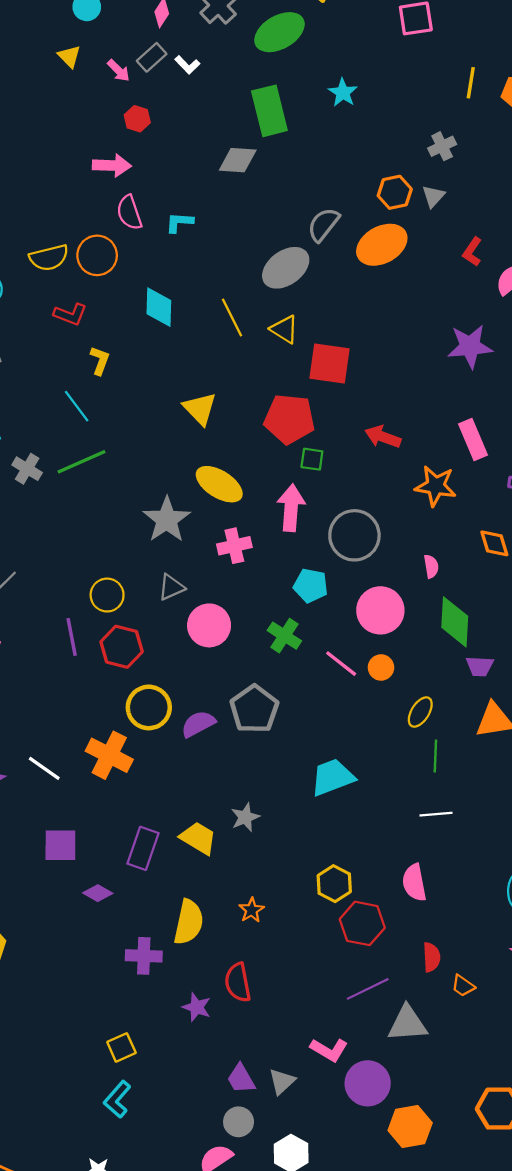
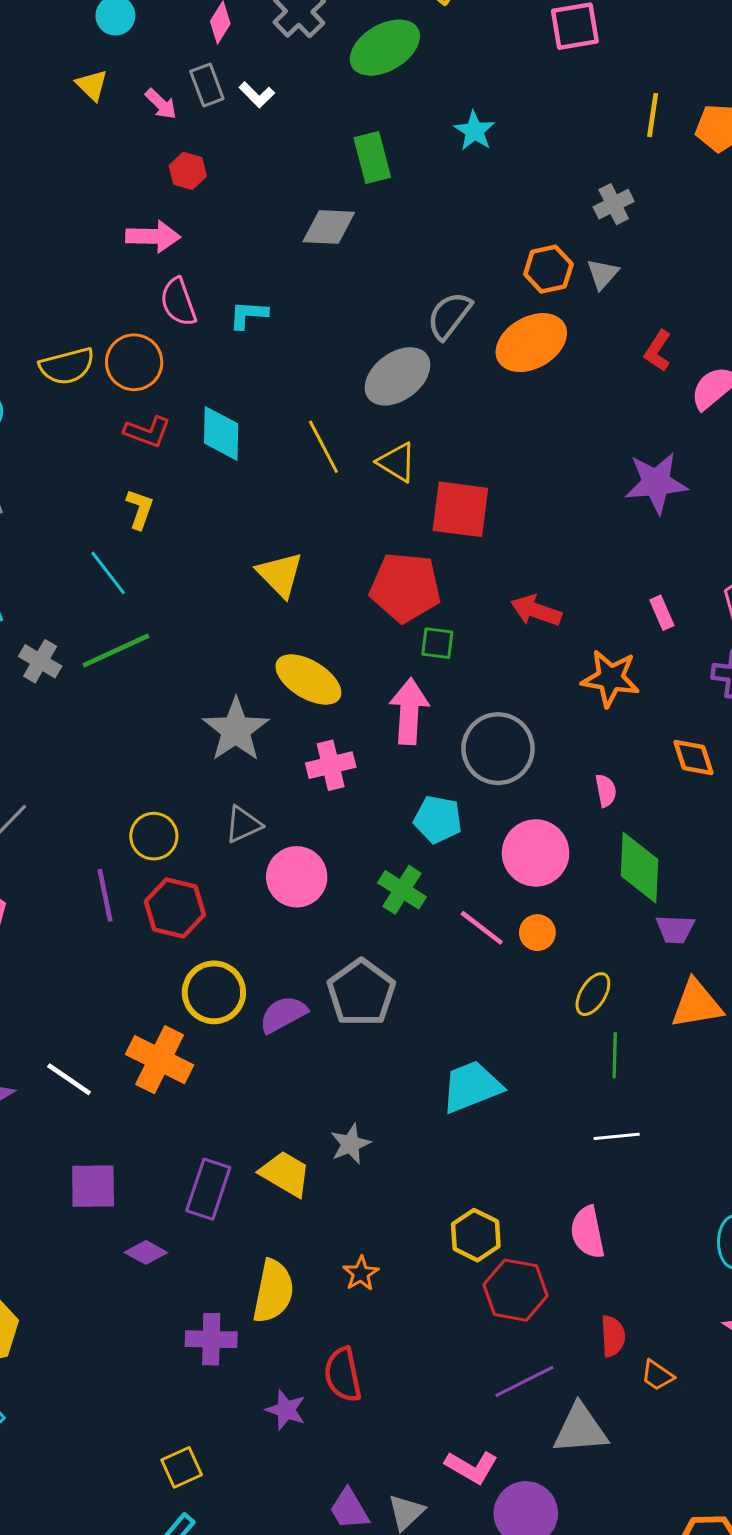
gray rectangle: (152, 57) -> (207, 85), turned -68
green rectangle: (269, 111) -> (372, 158), size x0.7
red L-shape: (70, 314) -> (147, 432), moved
pink rectangle: (473, 439) -> (662, 613), size x0.6

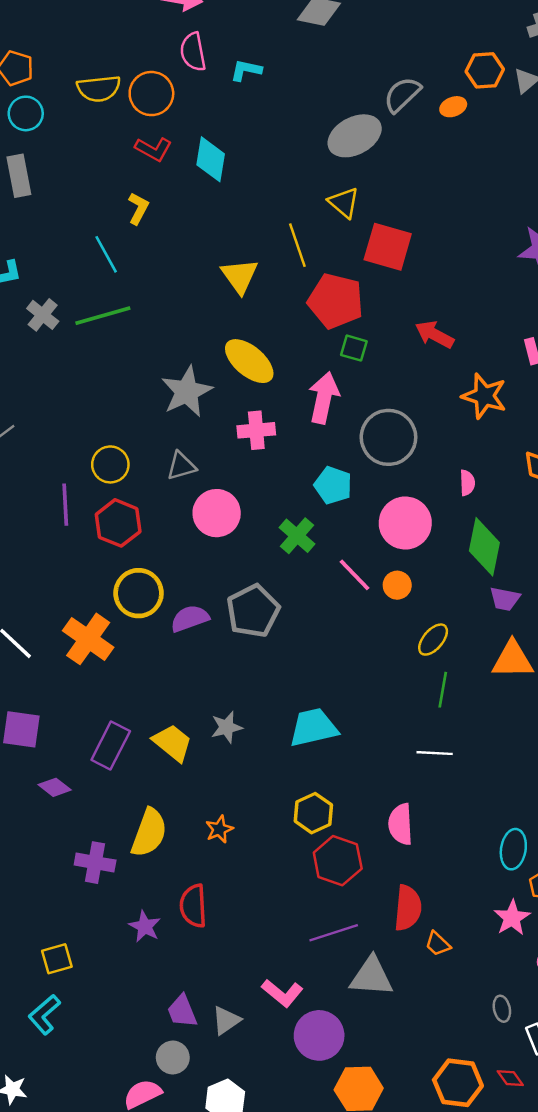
orange ellipse: (531, 343) -> (453, 107), moved, size x0.5
yellow line: (323, 447) -> (297, 245), moved
cyan trapezoid: (472, 1087) -> (313, 727), moved
red semicircle: (613, 1336) -> (408, 908), size x1.4

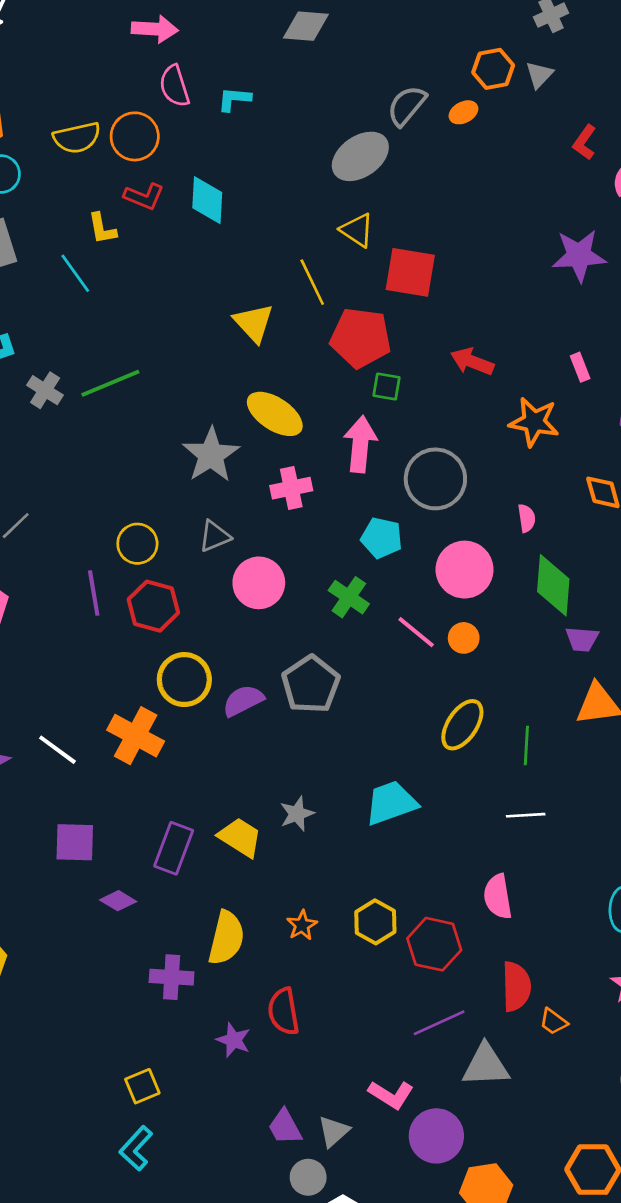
yellow L-shape: (138, 208) -> (102, 229), moved, turned 148
cyan line: (106, 254) -> (75, 273), moved
yellow ellipse: (433, 640) -> (462, 725), moved, size x1.4
yellow hexagon: (313, 813) -> (375, 922), moved
gray circle: (173, 1058) -> (308, 1177), moved

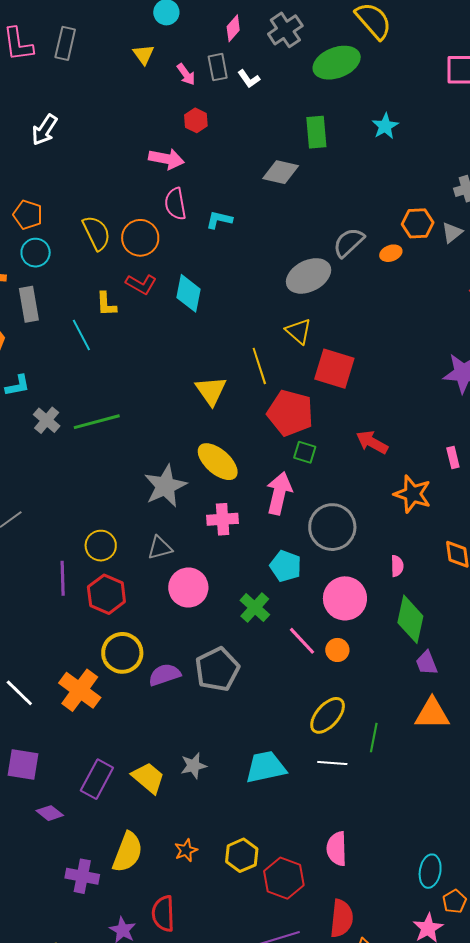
yellow semicircle: (77, 138) -> (96, 233), turned -111
purple trapezoid: (582, 639) -> (427, 663), turned 56
white line: (526, 815) -> (332, 763), moved

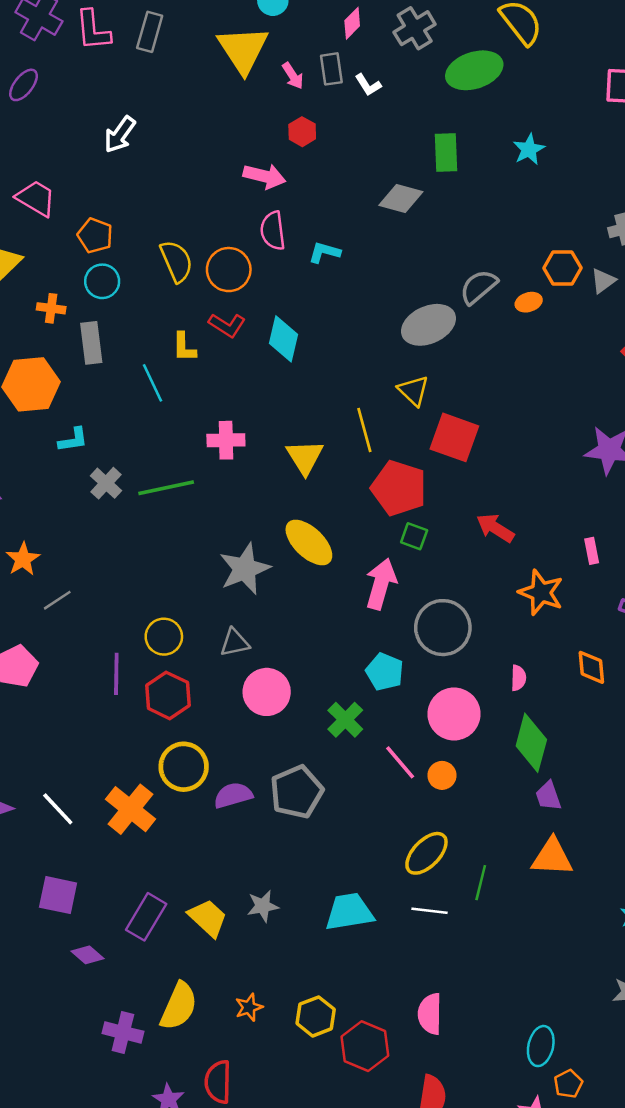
yellow triangle: (144, 54) -> (243, 50), size x2.0
pink cross: (223, 519) -> (226, 440), moved

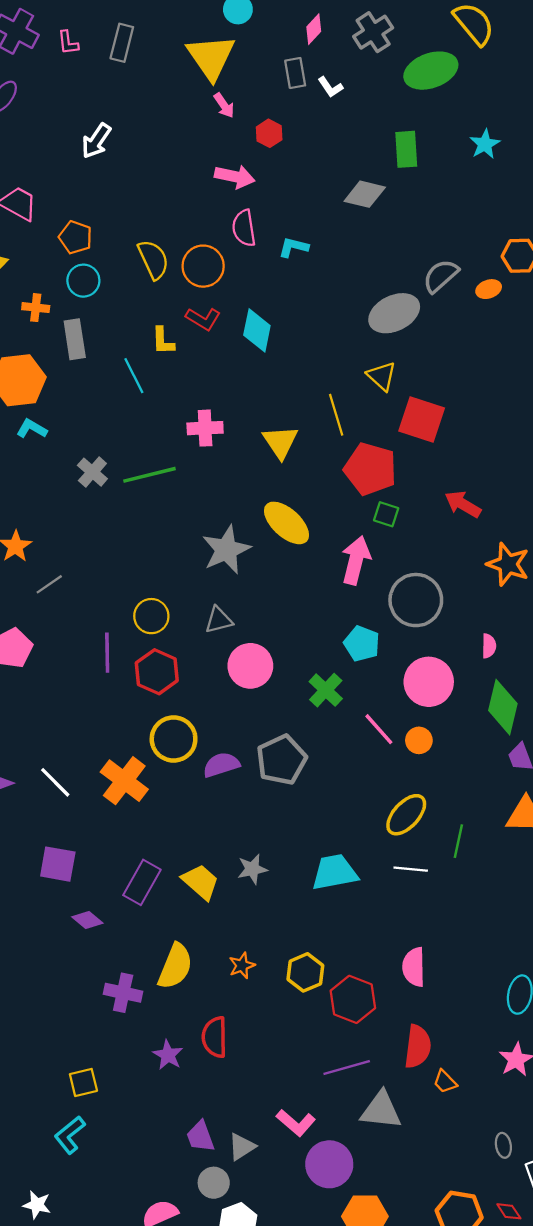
pink L-shape: (93, 30) -> (68, 43), size x0.6
pink arrow: (293, 76) -> (224, 105), moved
cyan L-shape: (73, 440) -> (32, 429), moved, turned -140

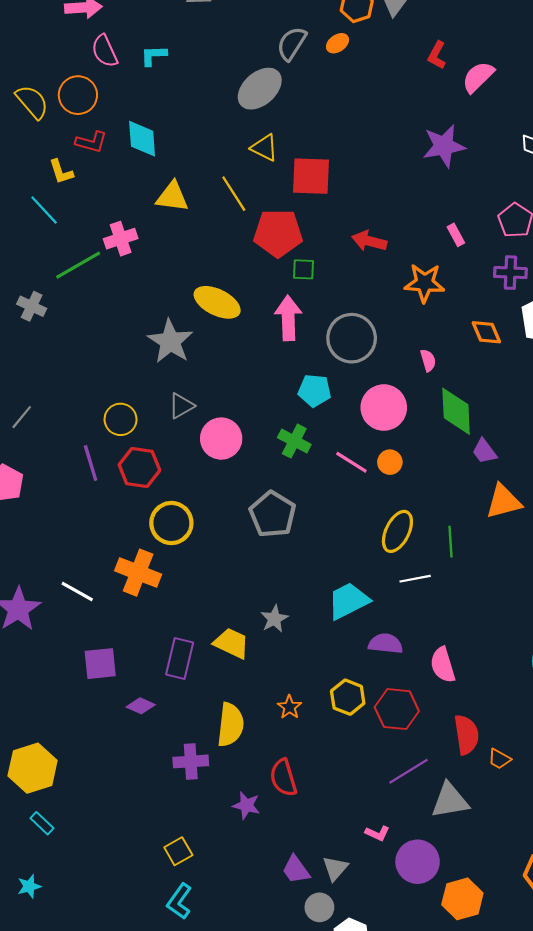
yellow triangle: (280, 442) -> (172, 197), moved, turned -33
green line: (149, 475) -> (78, 265), moved
purple semicircle: (221, 765) -> (386, 644), moved, turned 40
pink L-shape: (296, 1123) -> (377, 833), size x0.7

